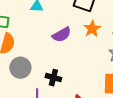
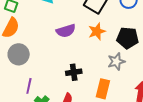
black cross: (53, 78) -> (74, 72), moved, turned -35

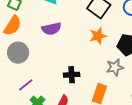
purple semicircle: (66, 31) -> (51, 29), moved
purple line: (29, 86) -> (26, 85), turned 35

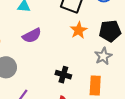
black cross: (72, 75) -> (63, 75), turned 35

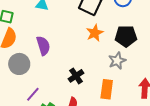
purple semicircle: (32, 36) -> (43, 46), moved, turned -84
black cross: (63, 75) -> (76, 76), turned 35

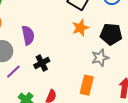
black cross: (76, 76) -> (42, 63), moved
purple line: (33, 94) -> (13, 72), moved

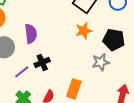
purple line: (13, 72) -> (22, 72), moved
orange rectangle: (87, 85) -> (74, 89), moved

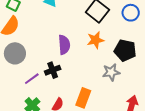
purple semicircle: (31, 34) -> (64, 45), moved

